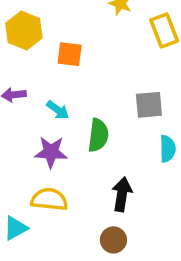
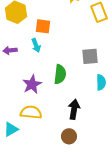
cyan arrow: (58, 110) -> (36, 45), moved, turned 32
purple star: (51, 152) -> (32, 84), turned -30

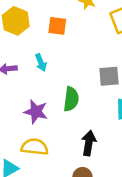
orange square: (43, 26) -> (57, 26), moved
purple star: (32, 84) -> (36, 112), turned -30

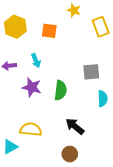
purple star: (36, 112) -> (32, 87), moved
black arrow: (89, 143) -> (75, 126), turned -60

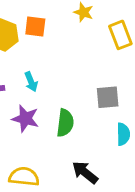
orange square: (49, 31) -> (35, 26), moved

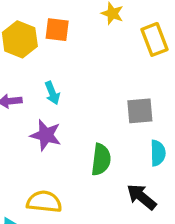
green semicircle: (65, 123) -> (101, 160), moved
black arrow: (85, 172) -> (142, 197), moved

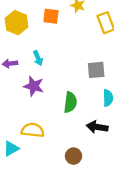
orange square: (57, 30) -> (51, 16), moved
black arrow: (142, 197) -> (97, 127), turned -30

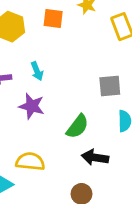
green semicircle: (70, 102) -> (77, 126), turned 30
black arrow: (97, 127) -> (95, 157), moved

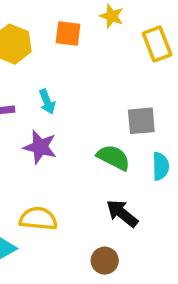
green semicircle: (77, 126) -> (113, 158), moved, turned -100
black arrow: (95, 157) -> (122, 213), turned 30

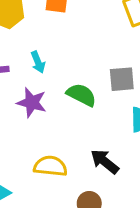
green semicircle: (113, 158) -> (81, 95), moved
yellow semicircle: (38, 219) -> (50, 166), moved

